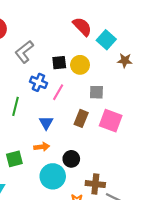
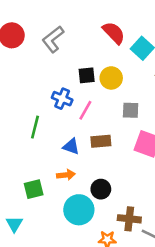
gray L-shape: (24, 52) -> (53, 39), moved
brown rectangle: (81, 118) -> (101, 141), moved, turned 63
blue triangle: (46, 123) -> (71, 146), turned -40

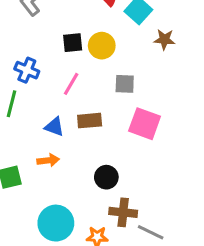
blue cross: (62, 99) -> (27, 70), moved
black circle: (101, 189) -> (106, 177), moved
cyan circle: (79, 210) -> (56, 223), moved

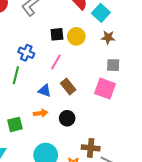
brown star: (164, 40) -> (108, 37), moved
gray square: (125, 84) -> (113, 65), moved
brown rectangle: (90, 121) -> (68, 87), turned 56
black circle: (106, 177) -> (67, 118), moved

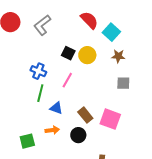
black square: (57, 34) -> (68, 53), turned 32
green line: (16, 75) -> (40, 93), moved
brown rectangle: (68, 87) -> (85, 115), moved
pink square: (105, 89) -> (110, 119), moved

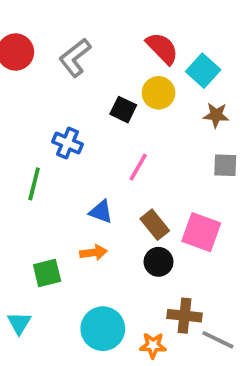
yellow circle: (87, 55) -> (159, 93), moved
pink line: (67, 80) -> (138, 167), moved
green line: (40, 93) -> (34, 184), moved
black circle: (78, 135) -> (159, 262), moved

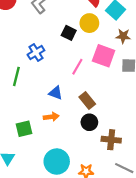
blue cross: (68, 143) -> (36, 52), turned 35
pink square: (201, 232) -> (104, 56), moved
brown cross: (184, 316) -> (111, 140), moved

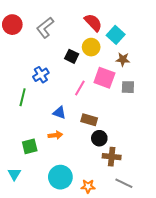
brown rectangle: (87, 100) -> (89, 120), turned -35
black circle: (89, 122) -> (99, 138), moved

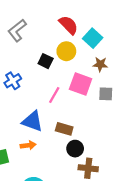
blue triangle: (59, 113) -> (32, 121), size x1.5

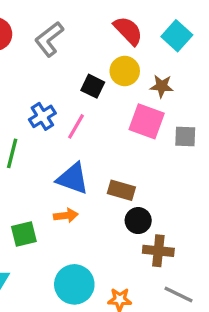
cyan square: (93, 38) -> (177, 36), moved
brown star: (100, 64) -> (162, 86), moved
pink line: (54, 95) -> (76, 126), moved

